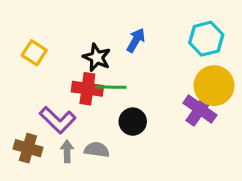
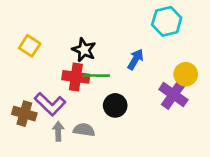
cyan hexagon: (206, 39) -> (167, 21), moved
blue arrow: (136, 40) -> (136, 59), moved
yellow circle: (214, 86) -> (186, 74), size x0.7
brown cross: (28, 148) -> (24, 114), moved

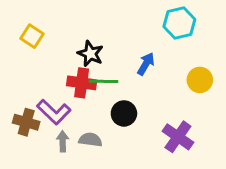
yellow square: (30, 46) -> (32, 36), moved
purple cross: (173, 95) -> (178, 137), moved

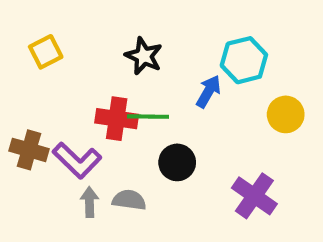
cyan hexagon: (179, 23) -> (244, 60), moved
yellow square: (32, 36) -> (46, 52), turned 30
black star: (90, 54) -> (144, 56), moved
brown cross: (26, 122) -> (29, 150), moved

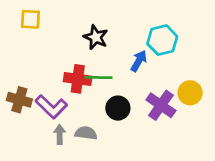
yellow square: (46, 52) -> (30, 19), moved, turned 30
yellow circle: (286, 114) -> (190, 93), moved
purple cross: (254, 196) -> (161, 105), moved

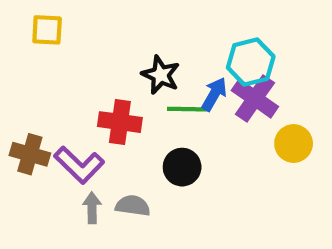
black star: (96, 37) -> (161, 75), moved
green line: (98, 78) -> (189, 109), moved
purple cross: (161, 105) -> (255, 98), moved

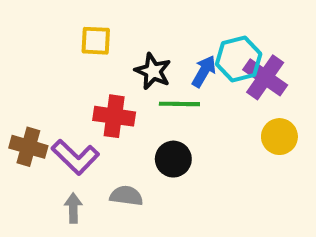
yellow square: (47, 30) -> (96, 41), moved
blue arrow: (214, 94) -> (204, 71), moved
purple cross: (255, 98) -> (265, 77), moved
gray arrow: (92, 208) -> (73, 208), moved

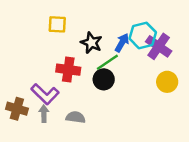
green line: (179, 104) -> (107, 62), turned -35
brown cross: (28, 147) -> (17, 109), moved
black circle: (173, 159) -> (104, 79), moved
gray arrow: (73, 208) -> (44, 114), moved

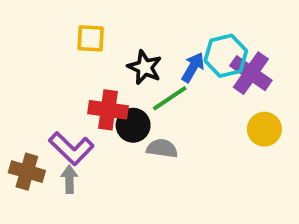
black circle: (104, 79) -> (133, 125), moved
gray semicircle: (76, 117) -> (162, 148), moved

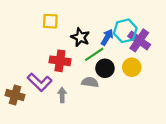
black circle: (133, 125) -> (105, 68), moved
yellow circle: (264, 129) -> (132, 67), moved
gray arrow: (69, 179) -> (62, 95), moved

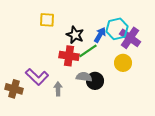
red cross: (60, 61) -> (69, 56), moved
black circle: (105, 68) -> (95, 81), moved

